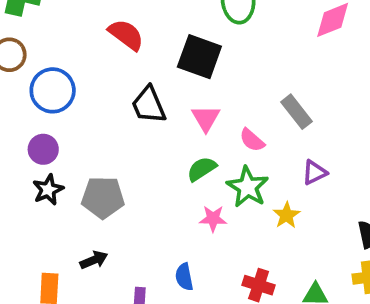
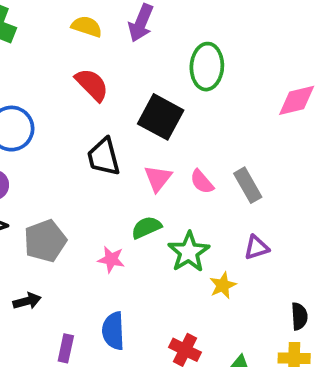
pink semicircle: (252, 140) -> (202, 182), moved
gray pentagon: (103, 197) -> (45, 241), turned -30
pink star: (213, 219) -> (111, 259), moved
blue semicircle: (184, 277) -> (113, 331), size x1.4

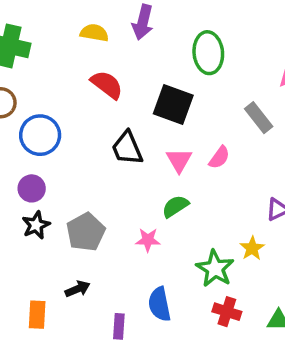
pink semicircle: (202, 182) -> (219, 157), turned -95
gray rectangle: (248, 185) -> (259, 118), moved
green star: (189, 252) -> (215, 269), moved

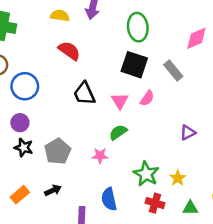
black square: (173, 104) -> (134, 65), moved
black star: (36, 225) -> (24, 148), turned -30
yellow star: (252, 248) -> (178, 178), moved
orange rectangle: (37, 315) -> (20, 195), moved, turned 48

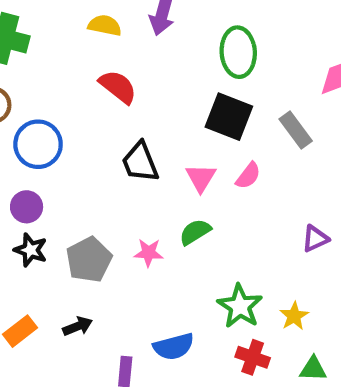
pink star: (100, 156) -> (149, 253), moved
blue semicircle: (109, 199) -> (174, 347), turned -95

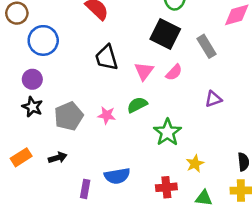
purple triangle: (315, 239) -> (213, 99), moved
green star: (240, 306) -> (167, 132), moved
red cross: (253, 357) -> (166, 187), turned -30

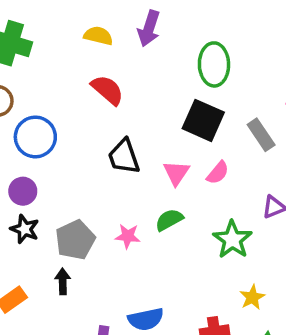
green star: (167, 132) -> (232, 240), moved
black arrow: (58, 158) -> (63, 281), moved, turned -72

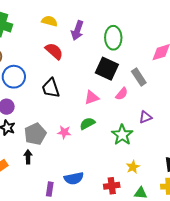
purple arrow: (149, 28) -> (77, 30), moved
black trapezoid: (124, 157) -> (51, 88), moved
pink triangle: (176, 173) -> (92, 98), turned 35
pink semicircle: (218, 173) -> (122, 94), moved

